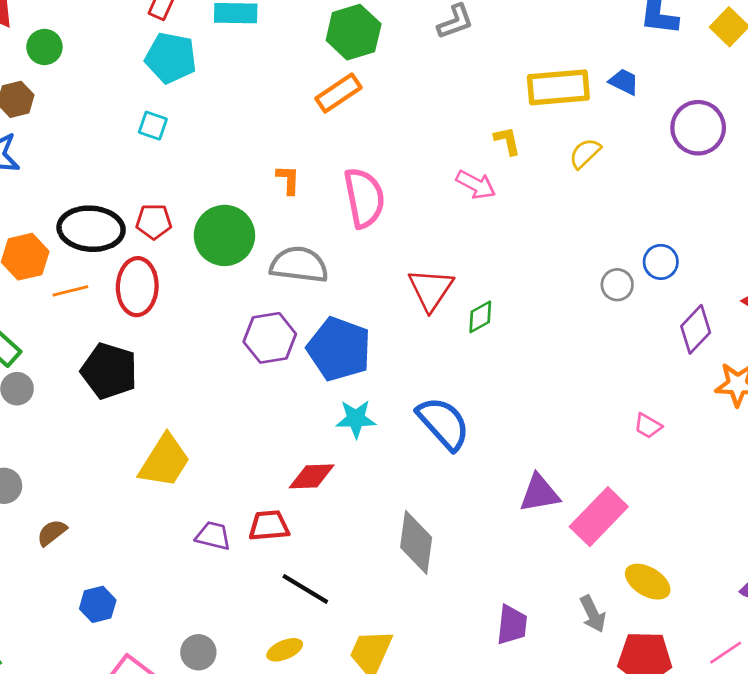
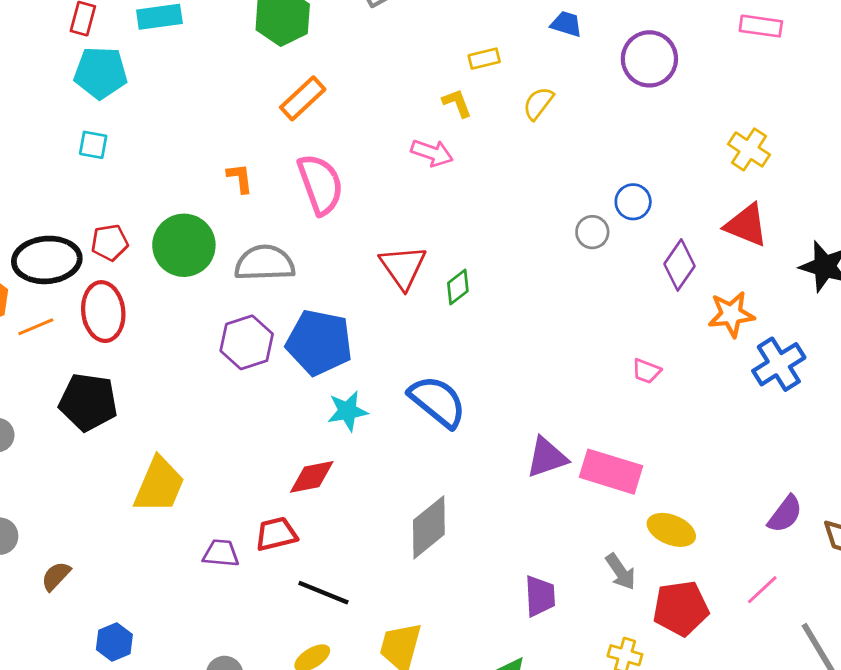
yellow rectangle: (558, 87) -> (484, 59), moved, size x0.5
orange rectangle: (338, 93) -> (303, 98), moved
pink rectangle: (599, 517) -> (611, 472), turned 72
gray diamond: (416, 542) -> (429, 527), turned 52

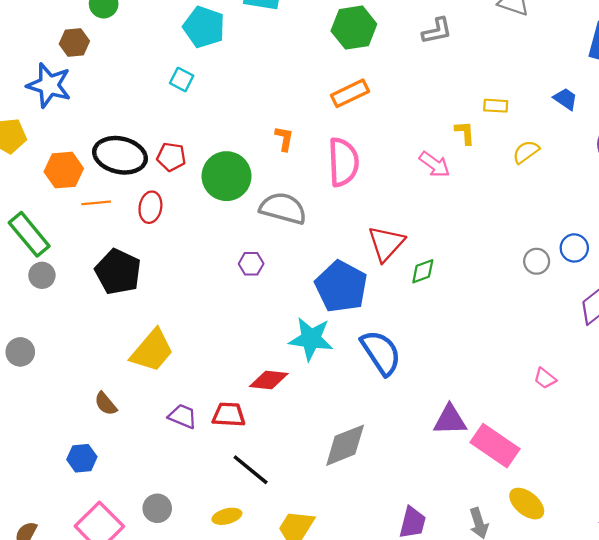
red ellipse: (103, 312) -> (150, 207), size x0.7
purple hexagon: (247, 342) -> (251, 264), size x0.6
blue pentagon: (319, 342) -> (341, 287), moved
cyan star: (348, 411) -> (311, 339), size x1.4
brown semicircle: (56, 576) -> (106, 404), moved, turned -100

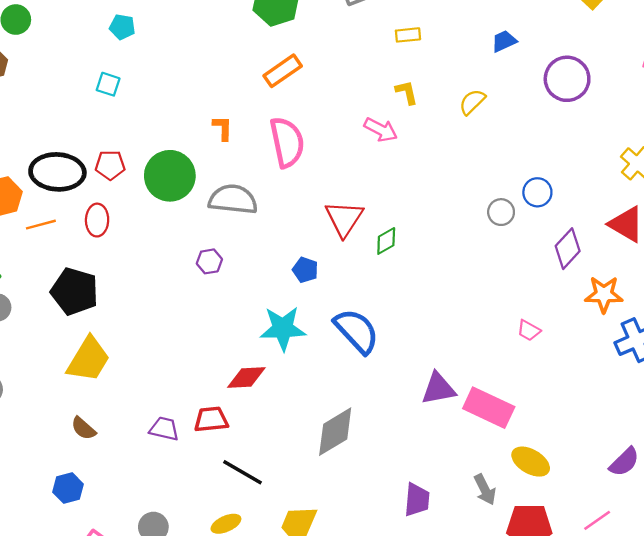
cyan pentagon: (204, 27) -> (122, 27), size x0.6
blue trapezoid: (566, 99) -> (504, 41), turned -50
yellow rectangle: (496, 106) -> (408, 35), moved
blue pentagon: (341, 287) -> (305, 270), size x0.5
yellow trapezoid: (152, 351) -> (88, 359), moved

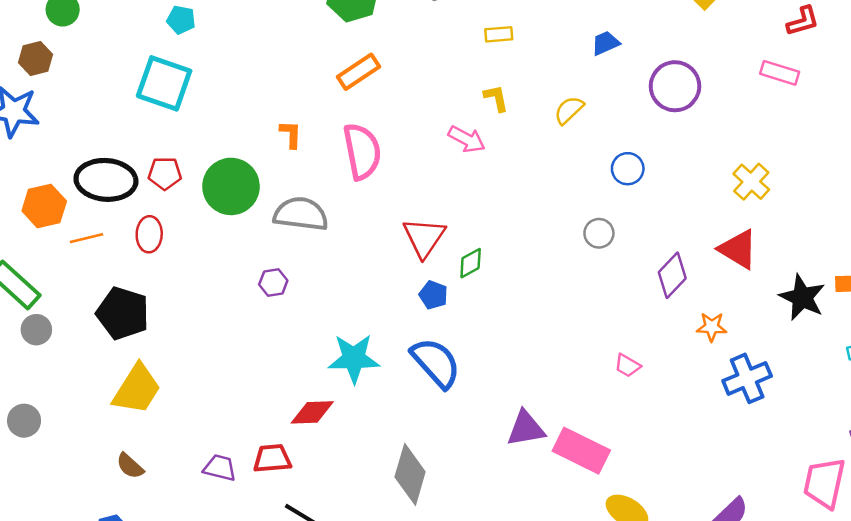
cyan square: (108, 84) -> (164, 83), size x2.0
blue circle: (537, 192) -> (628, 169), moved
blue pentagon: (305, 270) -> (433, 295), moved
orange star: (604, 294) -> (712, 327), size x0.7
gray diamond: (335, 432) -> (410, 474), turned -44

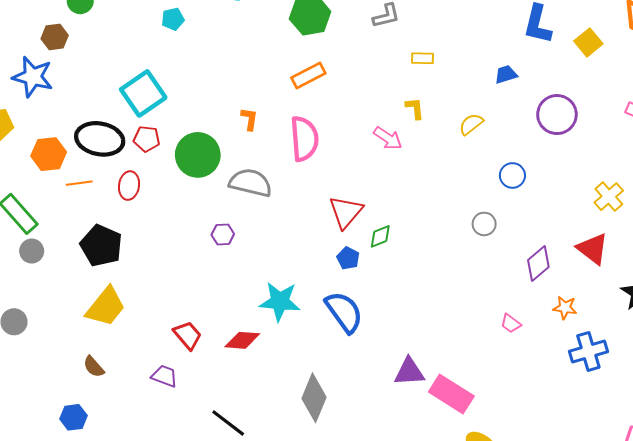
cyan pentagon: (181, 20) -> (173, 19), turned -30
cyan square: (164, 83) -> (143, 93), moved, turned 30
pink trapezoid: (627, 366) -> (511, 323), moved
red trapezoid: (272, 458) -> (188, 335), moved, turned 48

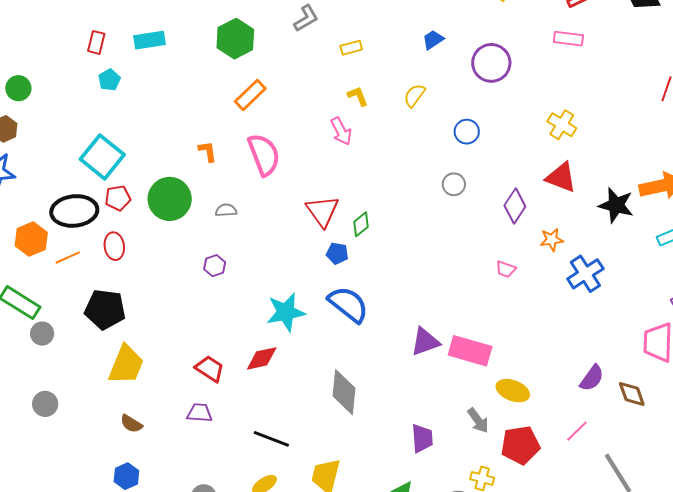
pink arrow: (388, 138) -> (341, 131), turned 44
gray semicircle: (250, 183) -> (226, 210), size x0.5

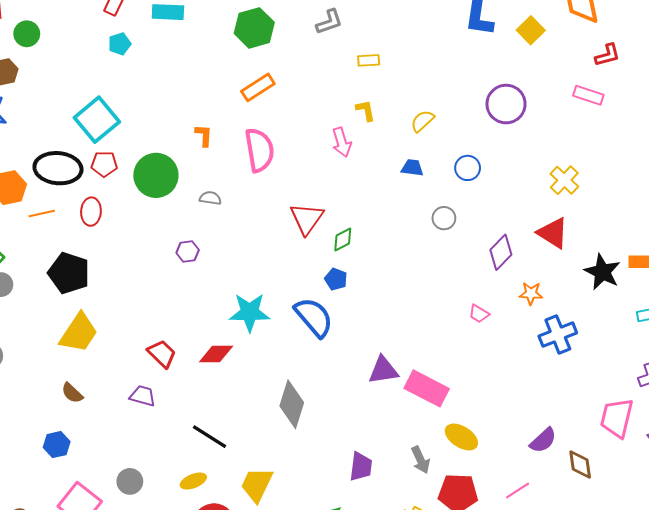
blue trapezoid: (433, 40) -> (412, 168), moved, turned 30
blue pentagon: (337, 253) -> (336, 279), moved

